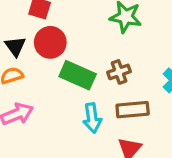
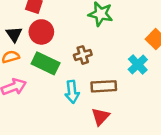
brown cross: (119, 72) -> (83, 55), moved
green rectangle: (78, 75) -> (46, 63), moved

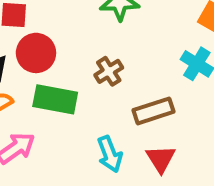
cyan arrow: (72, 92) -> (110, 154), moved

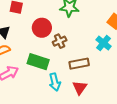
red circle: (36, 53) -> (42, 28), moved
green rectangle: (55, 99) -> (38, 62), moved

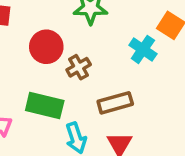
cyan cross: (104, 43) -> (143, 49), moved

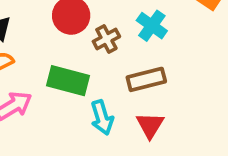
cyan cross: (143, 49) -> (152, 26), moved

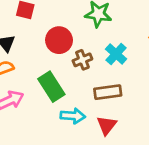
green rectangle: (68, 81) -> (51, 87), turned 36
cyan arrow: (102, 118) -> (73, 116), turned -75

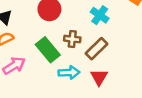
brown cross: (82, 60) -> (72, 39), moved, turned 35
brown rectangle: (108, 92) -> (96, 49), turned -30

